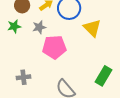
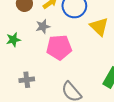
green star: (14, 26) -> (13, 40), moved

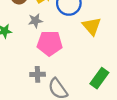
gray cross: (27, 80) -> (38, 74), moved

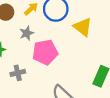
gray cross: (38, 74) -> (18, 73), moved

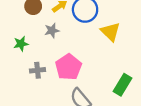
pink pentagon: (45, 52) -> (68, 67), moved, turned -30

